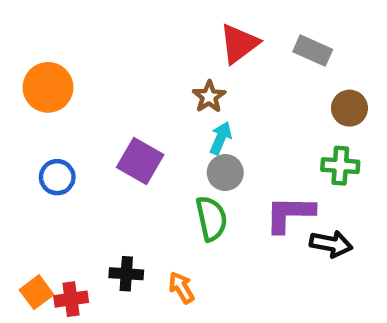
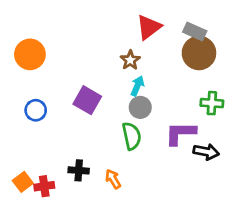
brown circle: (349, 108) -> (199, 53), moved, size x1.5

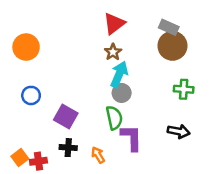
red triangle: (149, 27) -> (114, 23), moved
cyan arrow: (137, 86) -> (119, 74), size x1.5
purple square: (87, 100) -> (66, 117), moved
purple L-shape: (180, 133) -> (132, 138), moved, turned 88

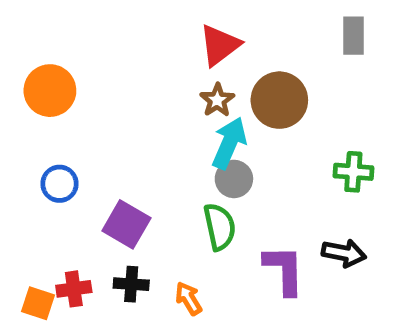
gray rectangle: (169, 27) -> (353, 36), moved, turned 66
brown circle: (172, 46) -> (279, 100), moved
purple L-shape: (132, 138) -> (284, 270), moved
orange square: (20, 157) -> (38, 303), turned -35
red cross: (38, 161) -> (74, 289), moved

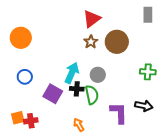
cyan arrow: (229, 143) -> (72, 73), moved
black cross: (131, 284) -> (77, 89), moved
orange square: (38, 303) -> (18, 118), moved, turned -32

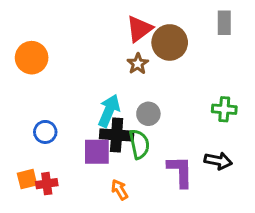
brown circle: (117, 42) -> (170, 42), moved
blue circle: (25, 77) -> (45, 132), moved
black cross: (77, 89) -> (117, 135), size x1.5
purple square: (53, 94) -> (97, 152), moved, turned -30

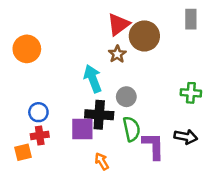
cyan arrow: (109, 111) -> (93, 79), moved, turned -44
green semicircle: (139, 144) -> (131, 129), moved
red cross: (47, 184) -> (40, 135), moved

